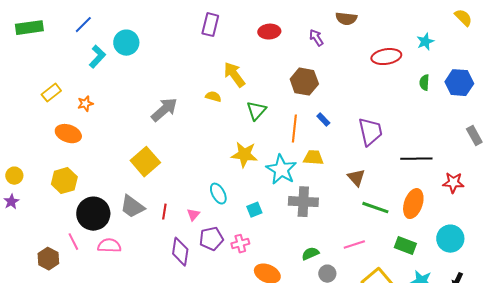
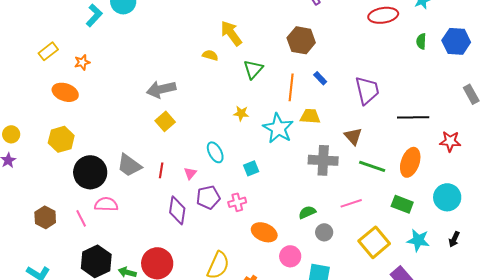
gray arrow: (164, 110) -> (161, 89), moved, turned -152
yellow star: (244, 155) -> (241, 113), size x0.6
yellow square: (145, 162) -> (165, 121), moved, size x0.7
gray cross: (303, 202) -> (323, 160), moved
pink line: (73, 242) -> (81, 218), moved

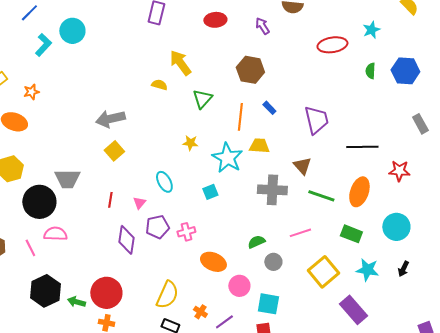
gray trapezoid: (129, 165) -> (67, 179), moved, turned -36
cyan square: (251, 168) -> (210, 192), moved

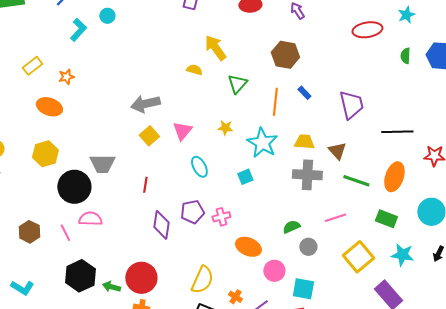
cyan circle: (72, 31) -> (107, 16), size x0.6
yellow trapezoid: (259, 146) -> (304, 142), moved
pink triangle: (139, 203) -> (182, 131), moved, size x1.5

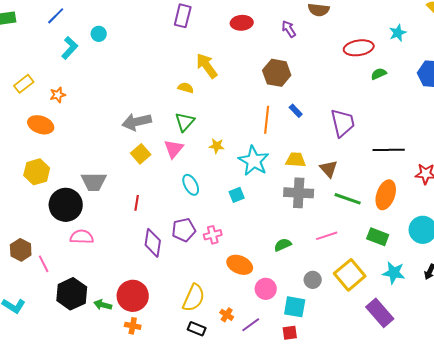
green semicircle: (405, 56) -> (379, 74), moved, turned 63
green triangle: (237, 84) -> (185, 122), moved
pink line: (65, 233) -> (44, 264), moved
gray circle: (308, 247) -> (313, 280), moved

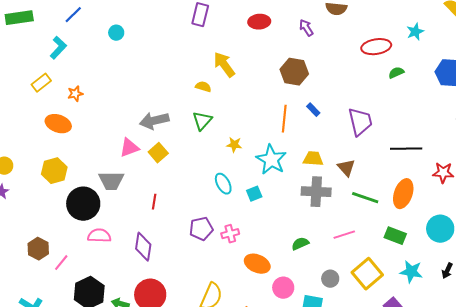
cyan L-shape: (70, 48) -> (58, 48), moved
pink triangle: (174, 149) -> (129, 148), moved, turned 30
cyan ellipse: (191, 185) -> (223, 184), moved
purple diamond: (153, 243) -> (143, 247), moved
pink line: (44, 264) -> (61, 263), turned 66

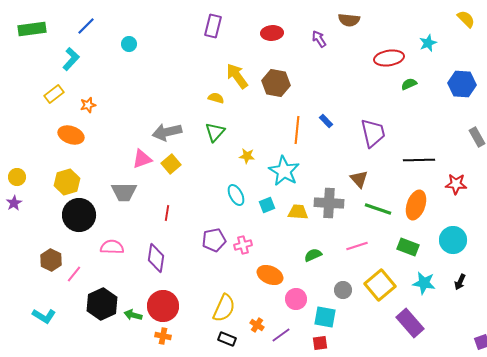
brown hexagon: (294, 72) -> (276, 83), moved
yellow trapezoid: (313, 159) -> (298, 212), moved
black circle: (83, 204) -> (79, 215), moved

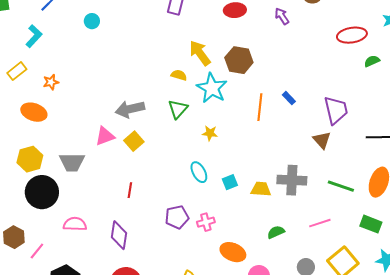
cyan star: (284, 171) -> (212, 88), moved
brown triangle: (359, 179) -> (322, 140), moved
gray trapezoid: (124, 192) -> (72, 162), moved

